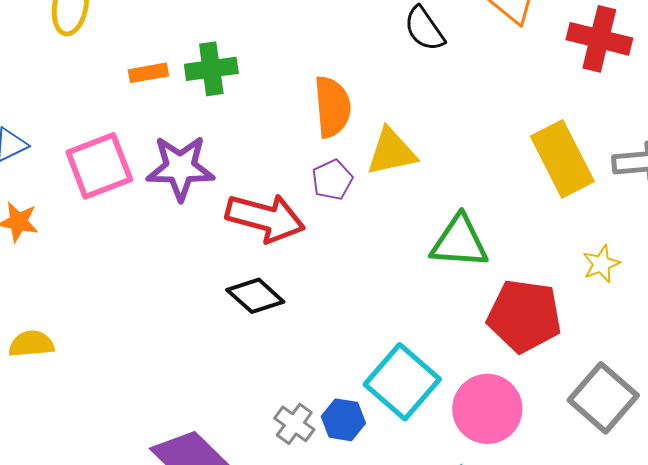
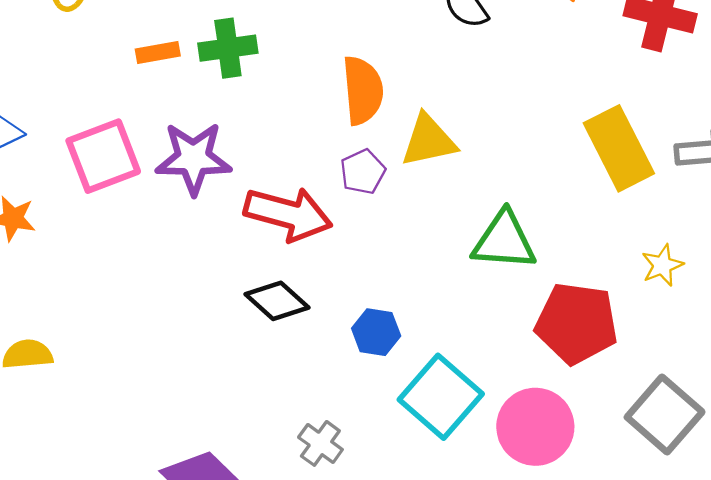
blue hexagon: (343, 420) -> (376, 332), moved

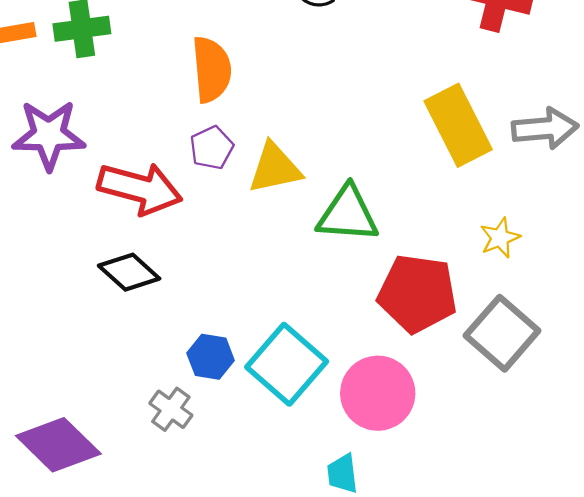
yellow triangle: (428, 141) -> (275, 168), moved
blue hexagon: (376, 332) -> (211, 357), moved
gray square: (665, 415) -> (502, 333), moved

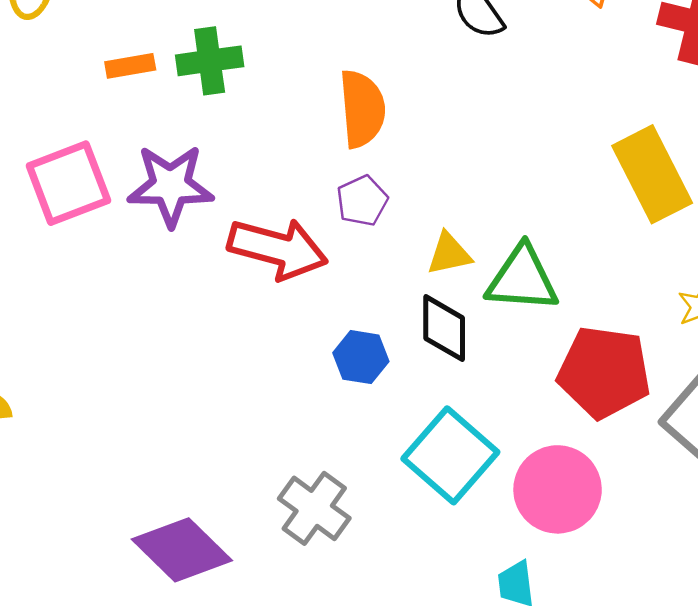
yellow triangle: (275, 168) -> (449, 254), moved, size x0.7
black diamond: (129, 272) -> (444, 328), moved, turned 48
blue hexagon: (211, 357) -> (361, 357), moved
gray cross: (171, 409) -> (314, 508), size x1.4

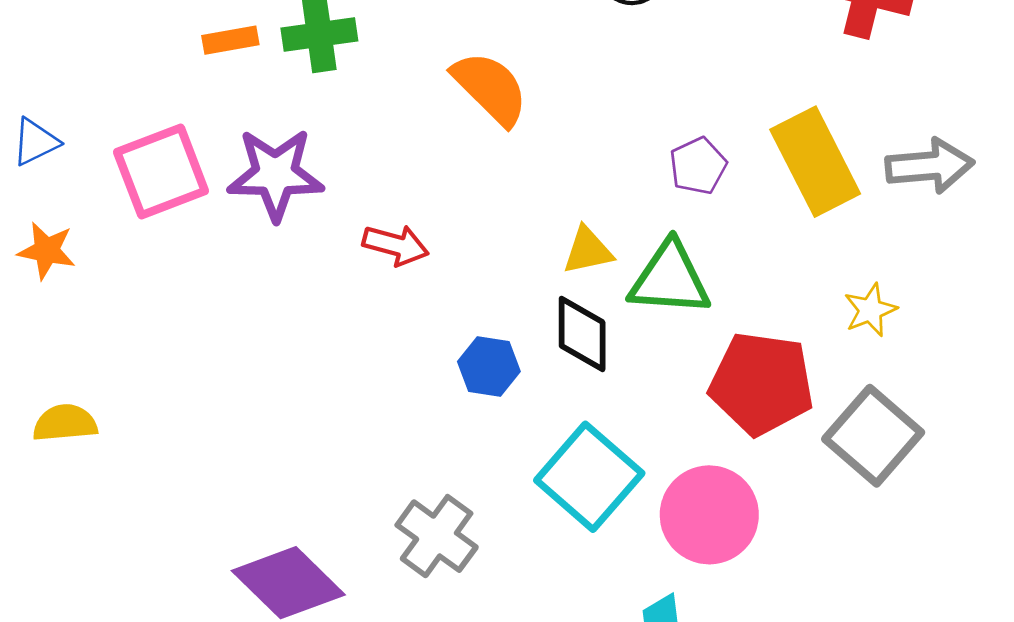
orange semicircle: (362, 109) -> (490, 88), turned -40
purple pentagon: (362, 201) -> (698, 166), moved
red arrow: (278, 249) -> (396, 245), size x0.6

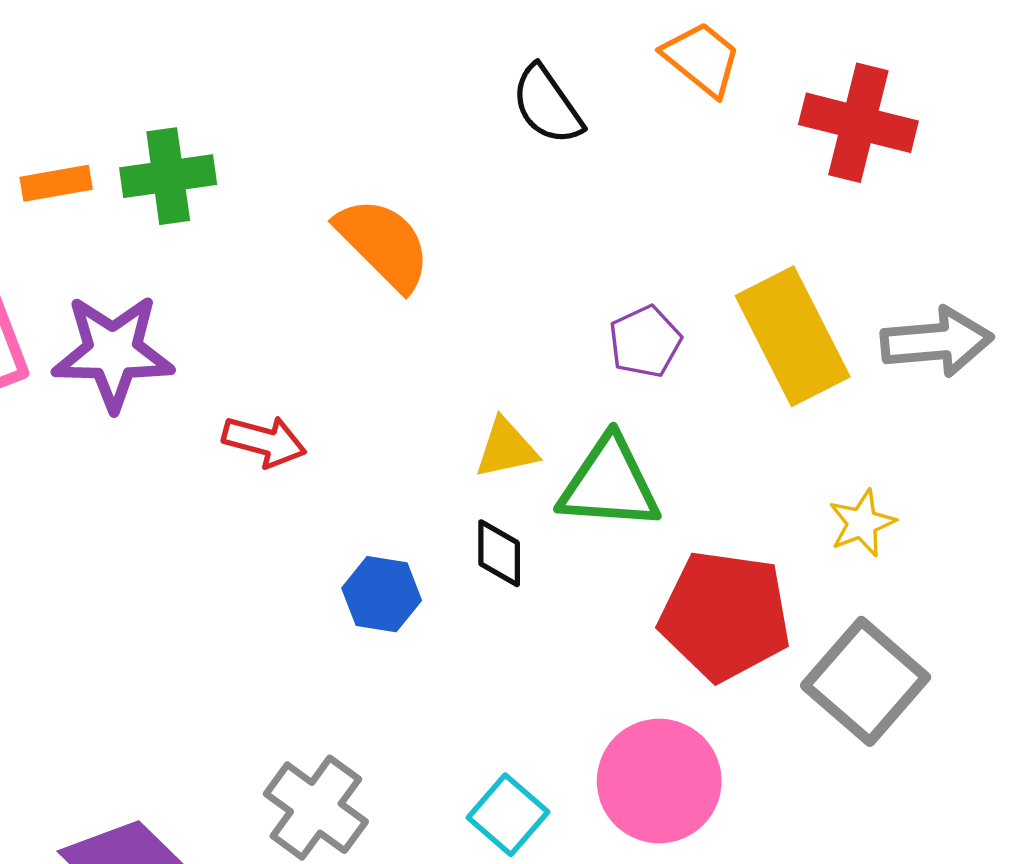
black diamond: (582, 334) -> (499, 553), size x0.7
cyan square: (589, 477) -> (508, 815), moved, size x0.6

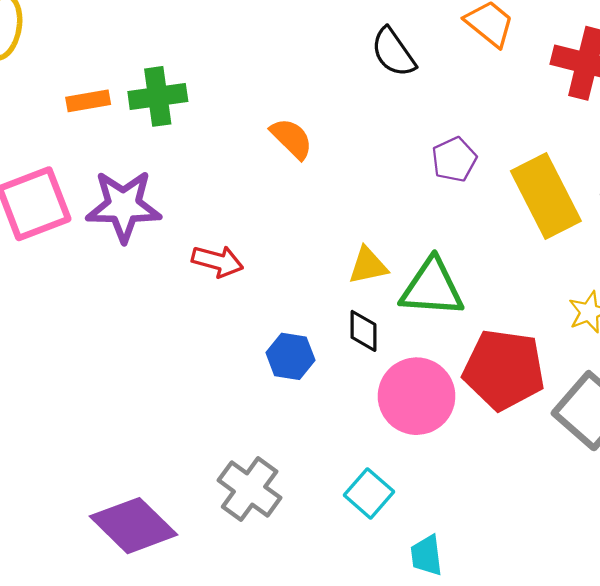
orange semicircle: (383, 244) -> (292, 138), size x0.7
purple pentagon: (645, 342) -> (454, 160), moved
pink circle: (659, 781) -> (417, 396), moved

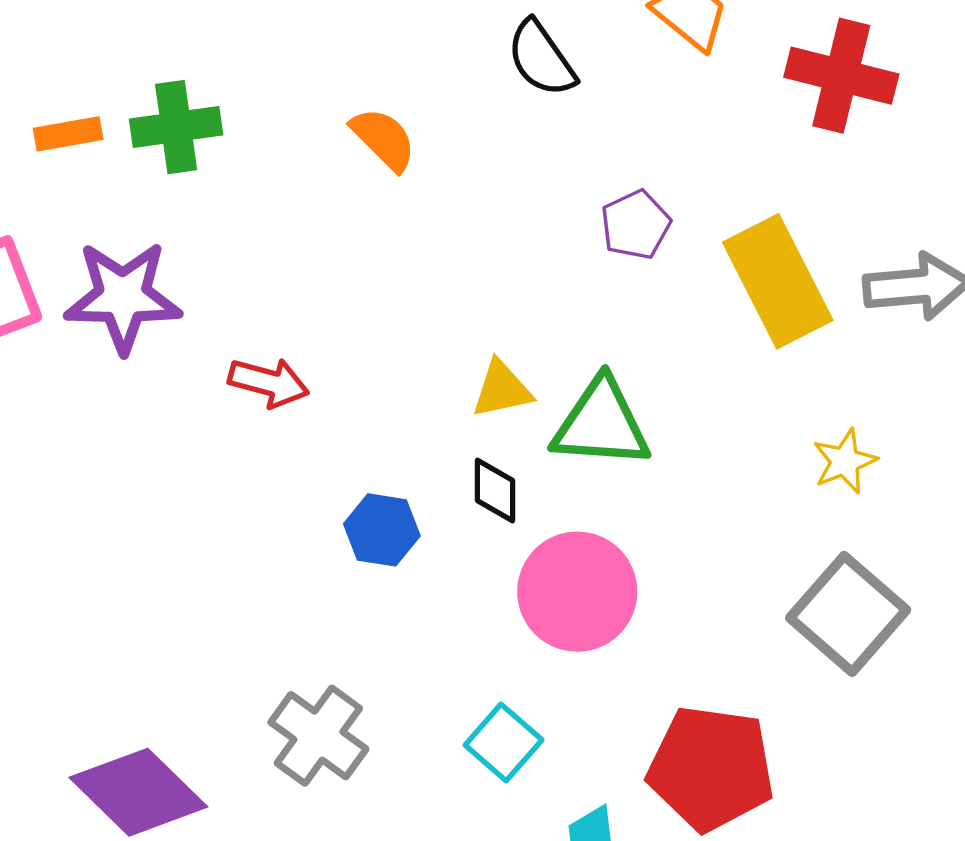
orange semicircle: (292, 138) -> (384, 139), moved
red pentagon: (504, 370) -> (711, 768), moved

